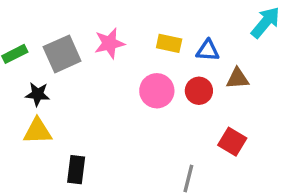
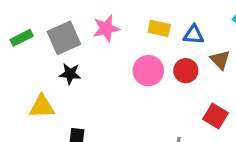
brown triangle: (237, 78) -> (220, 60), turned 50
black star: (38, 94) -> (70, 74), moved

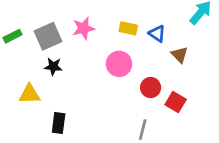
blue triangle: (194, 35) -> (157, 34), turned 30
red circle: (186, 71) -> (151, 88), moved

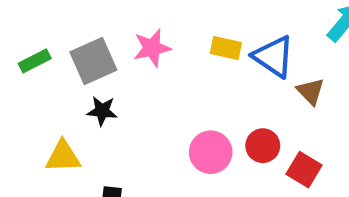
blue triangle: (157, 34) -> (274, 57), size x1.5
pink circle: (119, 64) -> (211, 152), moved

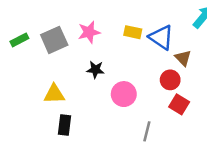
black star: (102, 111) -> (95, 70), moved
red circle: (263, 146) -> (170, 80), moved
yellow triangle: (63, 157) -> (54, 94), moved

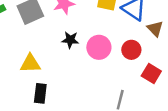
red circle: (170, 80) -> (131, 50), moved
pink circle: (124, 94) -> (99, 47), moved

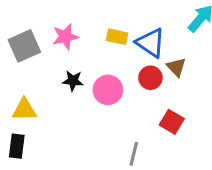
red circle: (131, 50) -> (150, 78), moved
black rectangle: (40, 93) -> (17, 146), moved

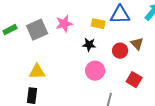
blue triangle: (150, 43) -> (120, 15), moved, turned -35
black star: (73, 81) -> (89, 45), moved
pink circle: (108, 90) -> (95, 71), moved

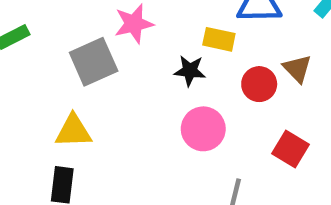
yellow rectangle: (98, 24) -> (219, 39), moved
gray square: (37, 30) -> (94, 62), moved

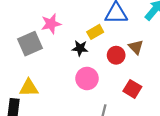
yellow rectangle: (219, 39) -> (95, 32), turned -42
yellow triangle: (73, 131) -> (29, 88), moved

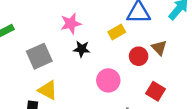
gray square: (30, 44) -> (39, 56), moved
black star: (80, 48) -> (82, 49), moved
yellow triangle: (29, 88) -> (48, 90), turned 30

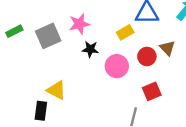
gray square: (39, 56) -> (48, 36), moved
pink circle: (108, 80) -> (117, 66), moved
red square: (156, 91) -> (152, 91), moved, turned 36

